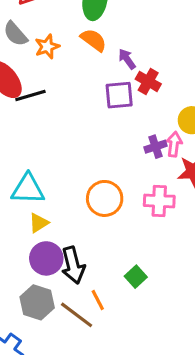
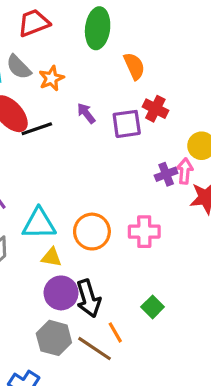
orange semicircle: (94, 40) -> (134, 66), moved, turned 32
purple arrow: (127, 59) -> (86, 113), moved
orange circle: (105, 198) -> (92, 232), moved
pink cross: (159, 201) -> (144, 232), moved
yellow triangle: (39, 223) -> (51, 257), turned 45

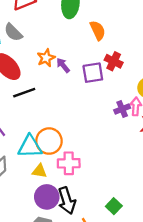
orange star: (51, 78) -> (46, 58), moved
black line: (37, 129) -> (24, 93), moved
orange circle: (92, 232) -> (49, 141), moved
pink cross: (144, 232) -> (69, 163), moved

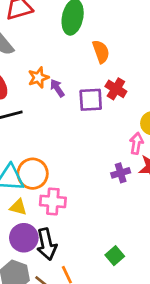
purple cross: (122, 109) -> (121, 173), moved
green square: (114, 206) -> (115, 256), moved

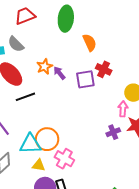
pink cross: (53, 201) -> (64, 159), turned 30

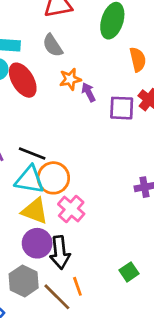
gray semicircle: (16, 44) -> (53, 45), moved
black line: (25, 97) -> (32, 154), moved, turned 30
yellow triangle: (39, 165) -> (35, 211), size x1.5

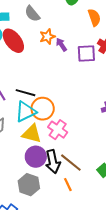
cyan triangle: (30, 180) -> (26, 112), turned -30
brown line: (57, 297) -> (71, 163), moved

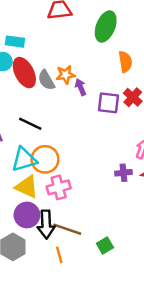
gray semicircle: (32, 14) -> (46, 80), moved
black line: (26, 93) -> (30, 124), moved
pink cross: (58, 130) -> (59, 187), turned 30
brown line: (71, 163) -> (67, 229), turned -30

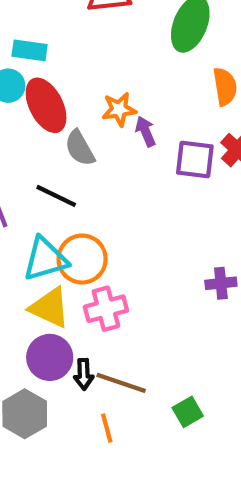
gray semicircle: (46, 80) -> (80, 148), moved
black arrow: (46, 224) -> (84, 374), size x0.6

